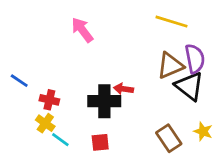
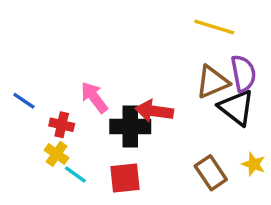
pink arrow: (82, 30) -> (94, 97), moved
red arrow: (123, 89) -> (154, 111), size x1.5
red square: (100, 142) -> (125, 178), size x1.4

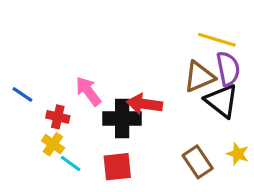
yellow line: (214, 27) -> (217, 40), moved

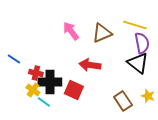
brown triangle: (199, 77) -> (102, 33), moved
pink arrow: (88, 91) -> (71, 31), moved
black cross: (122, 118) -> (50, 82), moved
red square: (117, 167) -> (74, 90), moved, turned 30

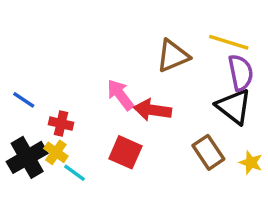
pink arrow: (71, 31) -> (120, 95), moved
black cross: (50, 82) -> (27, 157), moved, turned -30
brown rectangle: (123, 101) -> (208, 152), moved

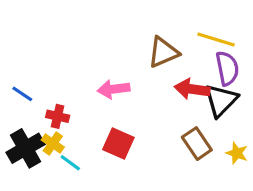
pink arrow: (120, 95) -> (114, 89), turned -60
black triangle: (234, 107) -> (221, 100), turned 36
red arrow: (153, 110) -> (192, 89), moved

